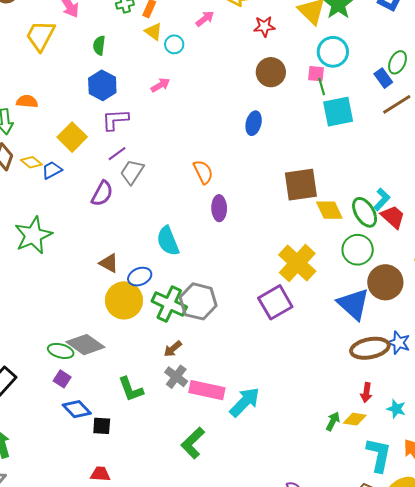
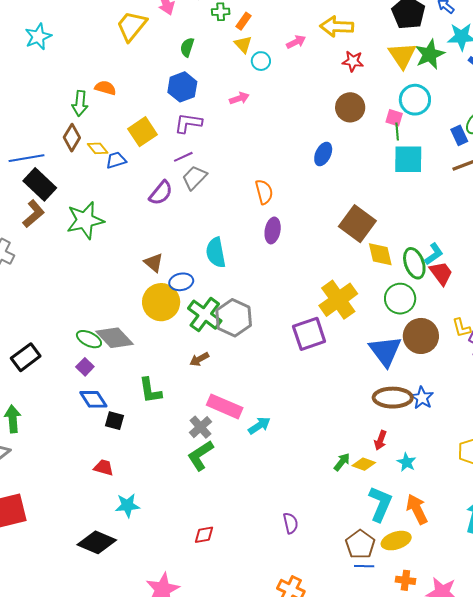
brown square: (301, 185) -> (357, 224), turned 33
gray cross: (176, 377) -> (200, 427), moved
cyan arrow: (245, 402) -> (259, 426), size x0.7

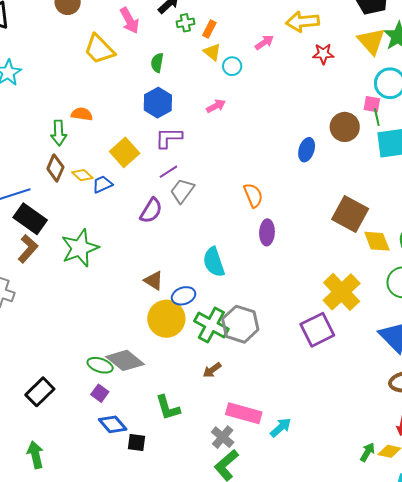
yellow trapezoid: (132, 26) -> (99, 49), turned -76
brown circle: (350, 107) -> (345, 127), moved

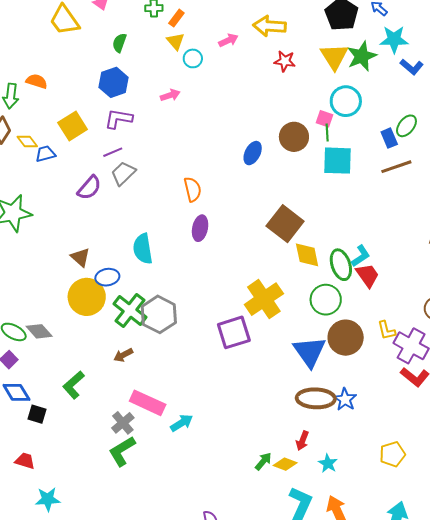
gray diamond: (125, 360) -> (39, 331), size x0.7
green L-shape: (168, 408) -> (74, 385), turned 56

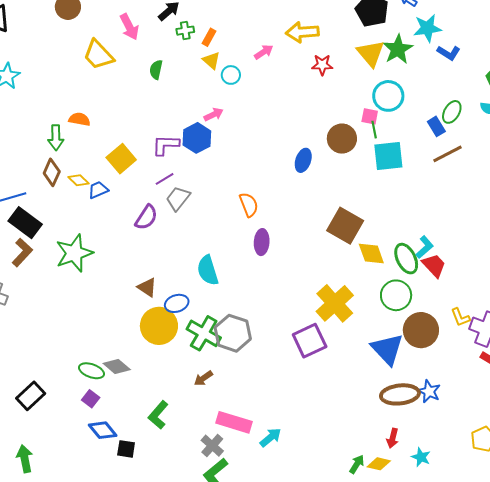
blue hexagon: (114, 82) -> (197, 138), moved

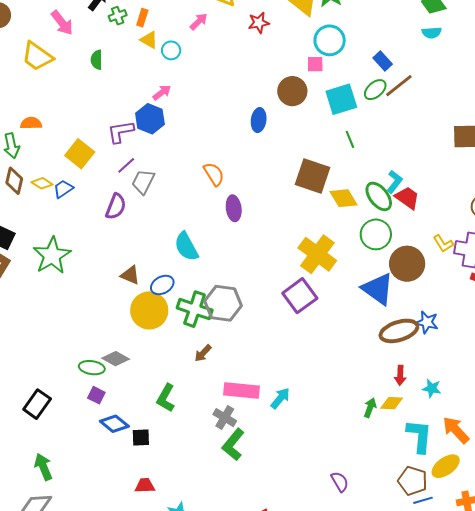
green ellipse: (452, 112) -> (375, 90), moved, turned 30
green line: (374, 130) -> (350, 139), moved

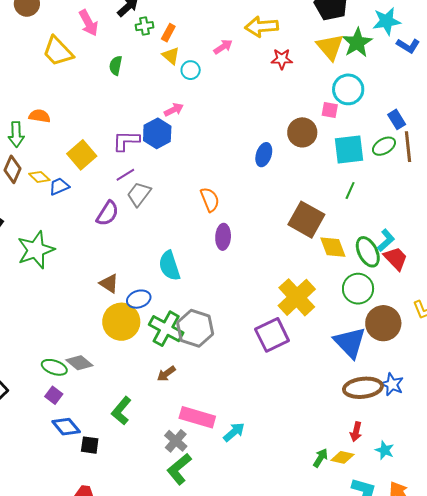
brown line: (399, 86) -> (408, 147), turned -68
green line: (350, 139) -> (350, 190), turned 36

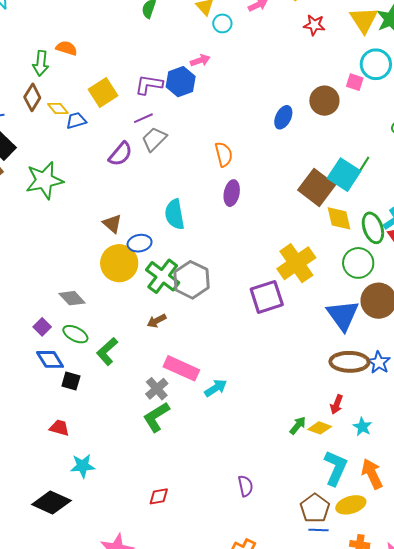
cyan square: (349, 149) -> (344, 175), moved, turned 32
green ellipse: (54, 367) -> (75, 334), moved

